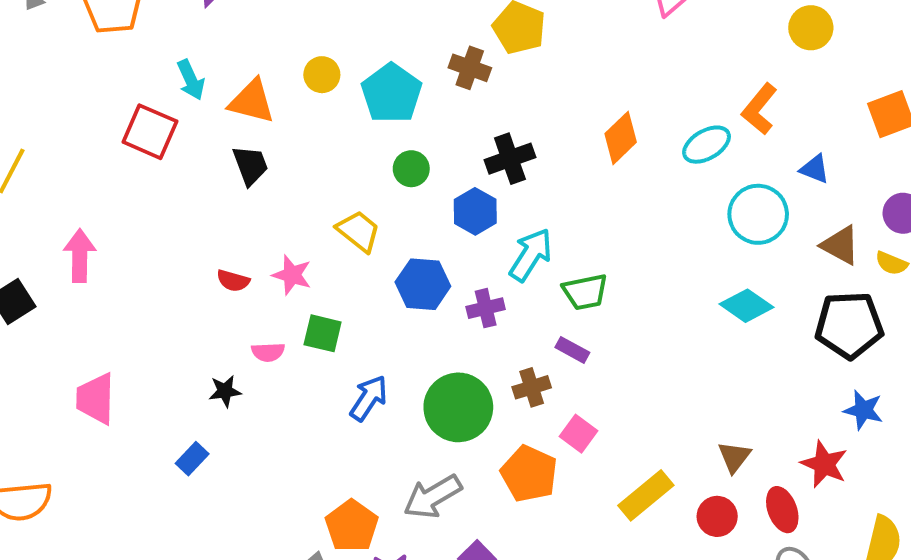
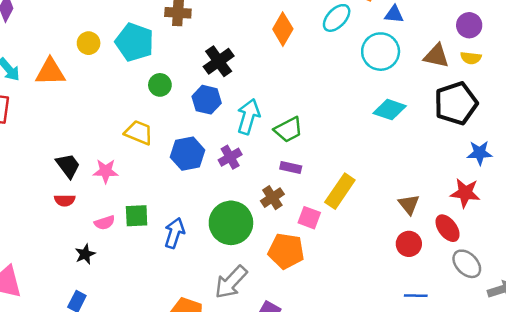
black trapezoid: (250, 165) -> (68, 166), moved
blue triangle: (815, 169) -> (394, 14), moved
red semicircle: (233, 281) -> (65, 200), moved
green square: (323, 333) -> (137, 216), moved
yellow rectangle: (646, 495) -> (340, 191), moved

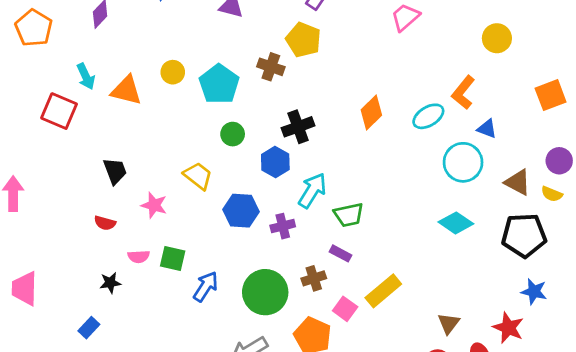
black trapezoid: (68, 166) -> (115, 171), moved

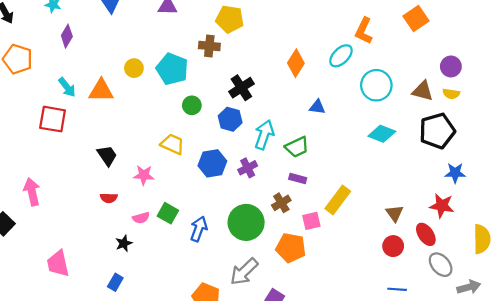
orange square: (551, 95) -> (416, 18), moved
blue triangle: (487, 129) -> (317, 107), moved
green square: (173, 259) -> (168, 213), turned 30
pink square: (345, 309) -> (311, 221), turned -36

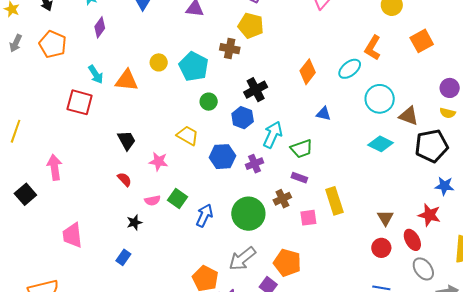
brown triangle: (423, 91) -> (409, 116), moved
red semicircle: (109, 198) -> (124, 179), turned -140
yellow rectangle: (338, 200) -> (334, 201), turned -60
orange pentagon: (291, 248) -> (287, 263), moved

